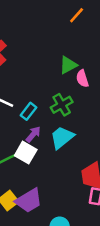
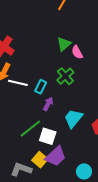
cyan trapezoid: (62, 137) -> (73, 118), moved
white square: (26, 153) -> (48, 136), moved

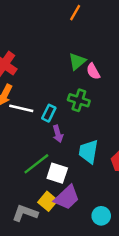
green cross: (65, 76) -> (79, 100), turned -30
purple arrow: (48, 104) -> (58, 134), turned 136
cyan trapezoid: (73, 118) -> (88, 152), turned -30

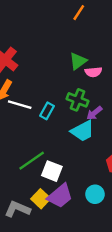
pink semicircle: (93, 71) -> (93, 72), turned -70
purple arrow: (58, 134) -> (94, 113), moved, turned 63
cyan trapezoid: (88, 152) -> (83, 131), moved, turned -130
cyan circle: (101, 216) -> (95, 194), moved

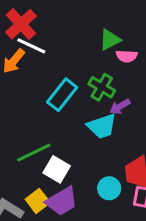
white line: (20, 105) -> (31, 46), moved
cyan rectangle: (47, 111) -> (62, 95), size x1.5
cyan circle: (95, 194) -> (109, 188), moved

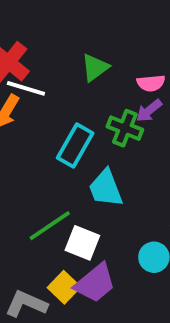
green triangle: (110, 40) -> (95, 68), moved
purple arrow: (120, 107) -> (149, 111), moved
cyan trapezoid: (102, 126) -> (106, 188), moved, turned 96

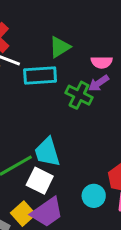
cyan rectangle: (75, 145) -> (40, 76), moved, turned 52
cyan trapezoid: (106, 188) -> (47, 152), moved

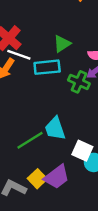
white square: (40, 181) -> (82, 151), moved

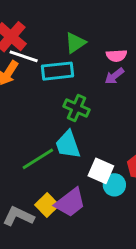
green cross: (79, 82) -> (76, 108), moved

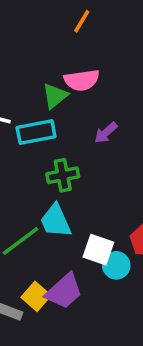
pink semicircle: (116, 56) -> (82, 80), moved, size x1.4
green cross: (76, 108) -> (63, 175), turned -30

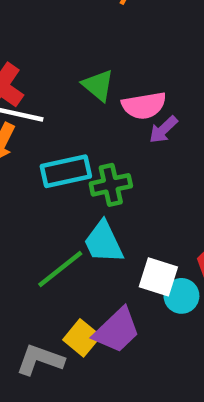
pink semicircle: (82, 80) -> (144, 105), moved
green triangle: (55, 96) -> (98, 85), turned -40
cyan rectangle: (36, 132) -> (66, 171), moved

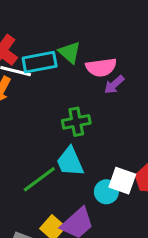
cyan rectangle: (66, 171) -> (40, 62), moved
white square: (158, 277) -> (122, 181), moved
cyan circle: (181, 296) -> (106, 192), moved

